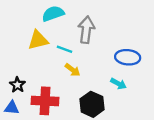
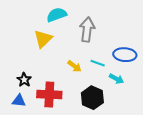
yellow triangle: (38, 40) -> (43, 39), turned -30
cyan line: (64, 49) -> (98, 63), moved

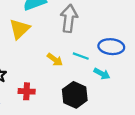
red cross: (49, 95) -> (27, 91), size x0.6

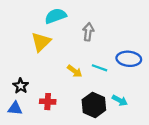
gray arrow: (69, 18) -> (88, 32), size x0.7
cyan arrow: (102, 74) -> (120, 100), moved

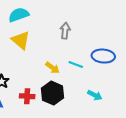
cyan semicircle: (56, 16) -> (19, 15), moved
yellow triangle: (41, 42) -> (21, 40), turned -36
black hexagon: (94, 105) -> (52, 93), moved

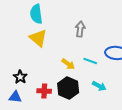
cyan semicircle: (19, 15) -> (36, 14), turned -78
cyan arrow: (95, 95) -> (99, 86), moved

